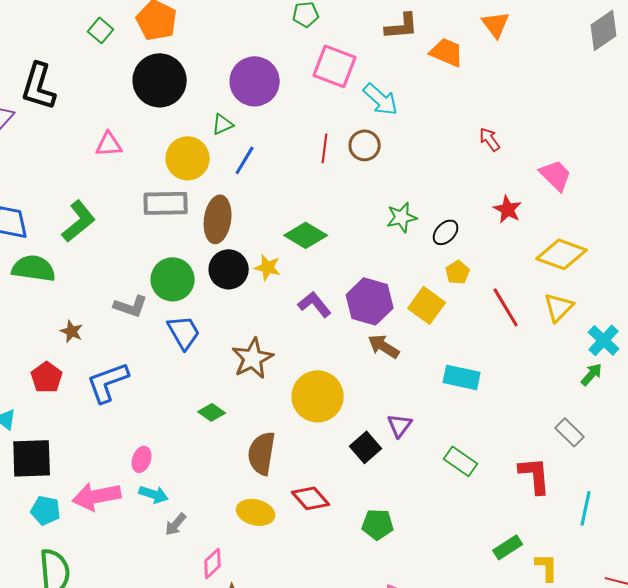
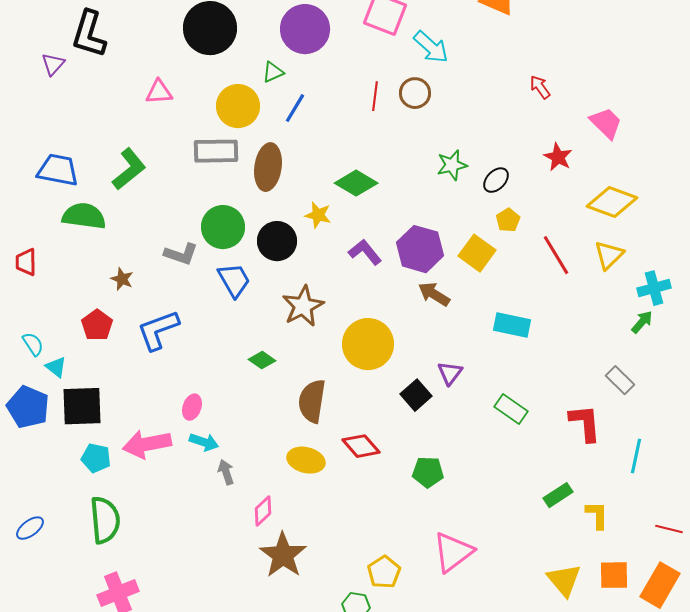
black circle: (229, 269) -> (277, 241), moved
cyan cross: (604, 340) -> (654, 288), turned 32
gray arrow: (176, 524) -> (226, 472), turned 120

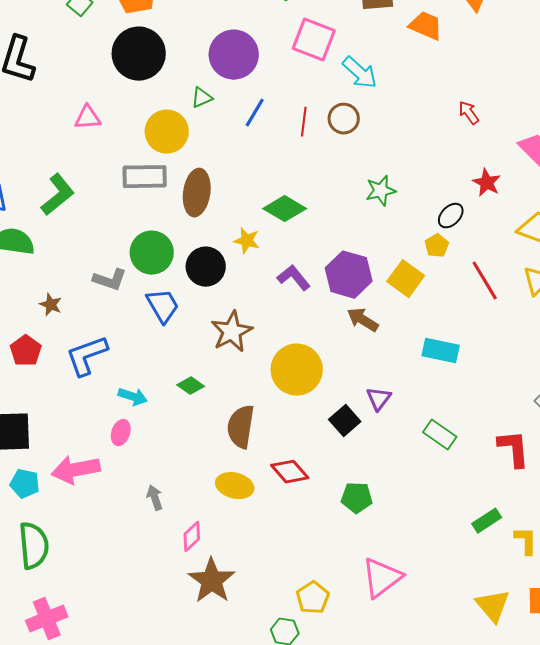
blue line: (295, 108) -> (255, 113), moved
black ellipse: (496, 180) -> (451, 216), moved
cyan arrow: (204, 442) -> (133, 397), moved

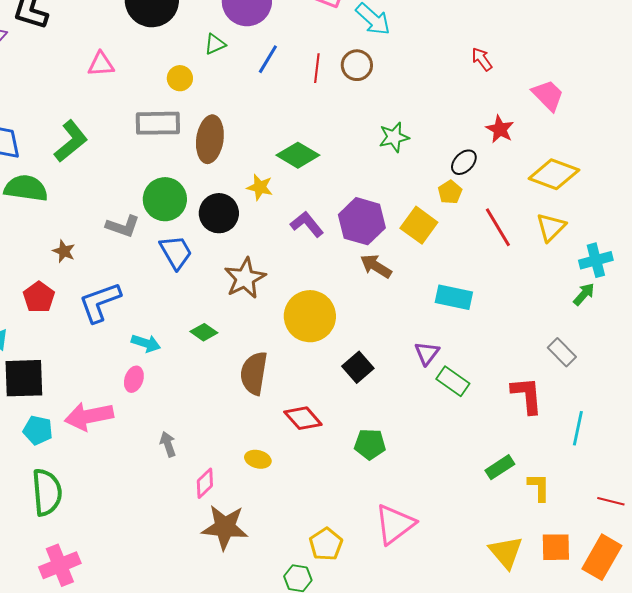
yellow circle: (167, 132) -> (180, 78), size x0.6
purple triangle: (379, 399) -> (427, 353), moved
yellow ellipse: (235, 486) -> (258, 459), moved, size x0.7
brown star: (212, 581) -> (225, 527), turned -30

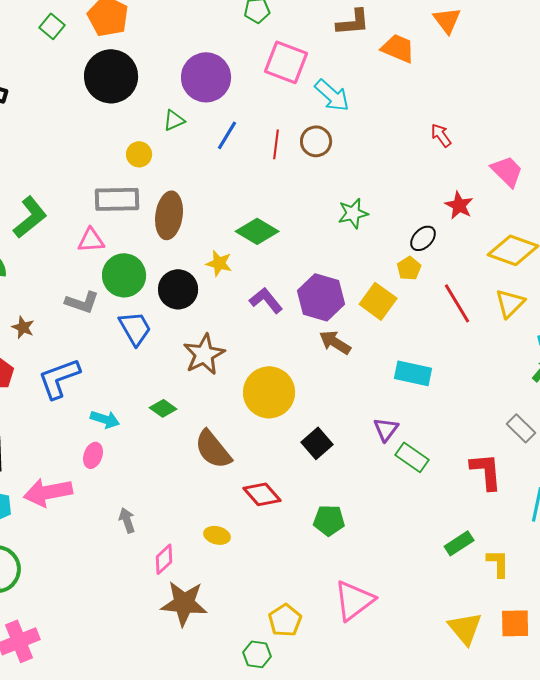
pink triangle: (101, 64) -> (91, 240), moved
brown semicircle: (254, 373) -> (213, 449), turned -48

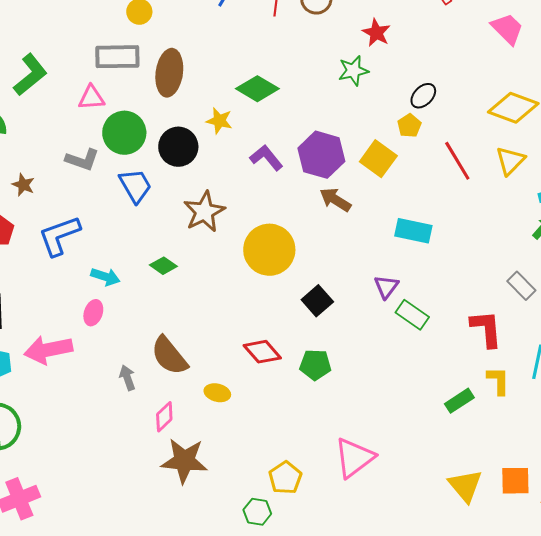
red star: (459, 205) -> (376, 33), moved
brown semicircle: (213, 449) -> (169, 356), moved
green pentagon: (329, 520) -> (315, 365), moved
yellow L-shape: (498, 563) -> (498, 381), moved

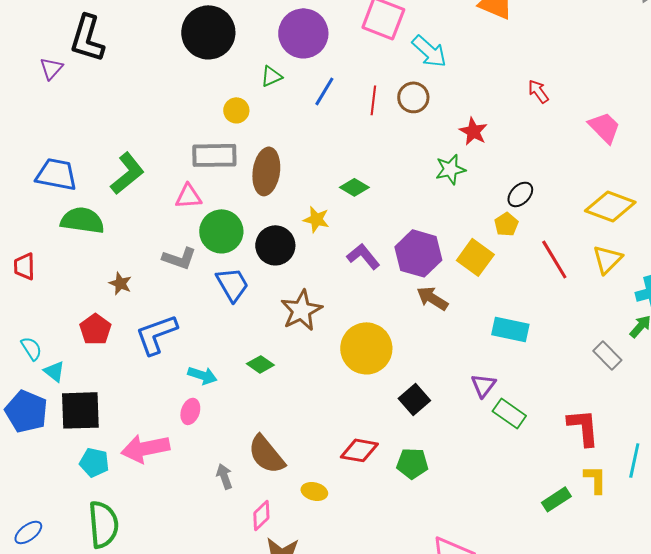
green diamond: (257, 89) -> (354, 187), size x0.7
gray rectangle: (521, 286) -> (607, 355), moved
red diamond: (262, 352) -> (359, 450), turned -39

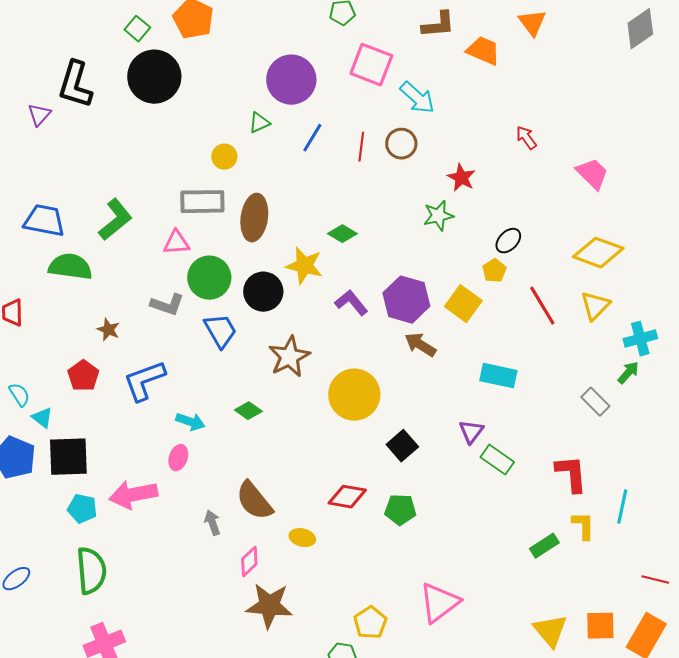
black circle: (208, 32) -> (154, 77), moved
yellow star: (316, 219) -> (304, 266), size x1.4

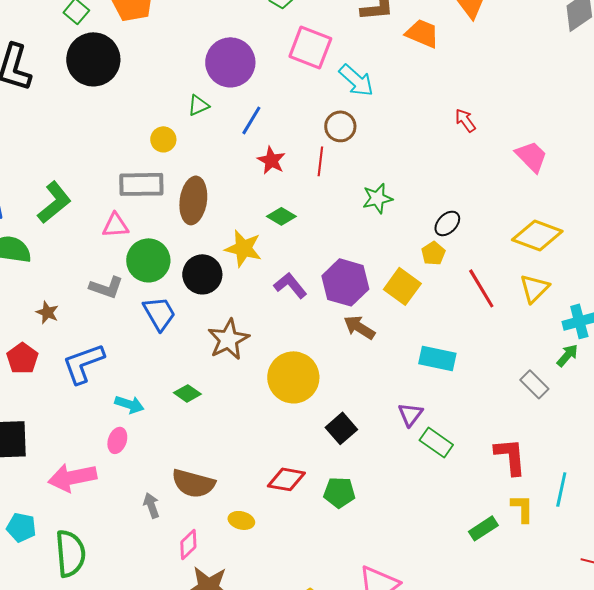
red line: (361, 147) -> (320, 161), moved
red star: (461, 178) -> (271, 160), moved
brown semicircle: (254, 501) -> (193, 483), turned -36
cyan pentagon: (82, 509) -> (21, 527), moved
green semicircle: (91, 571) -> (70, 553), moved

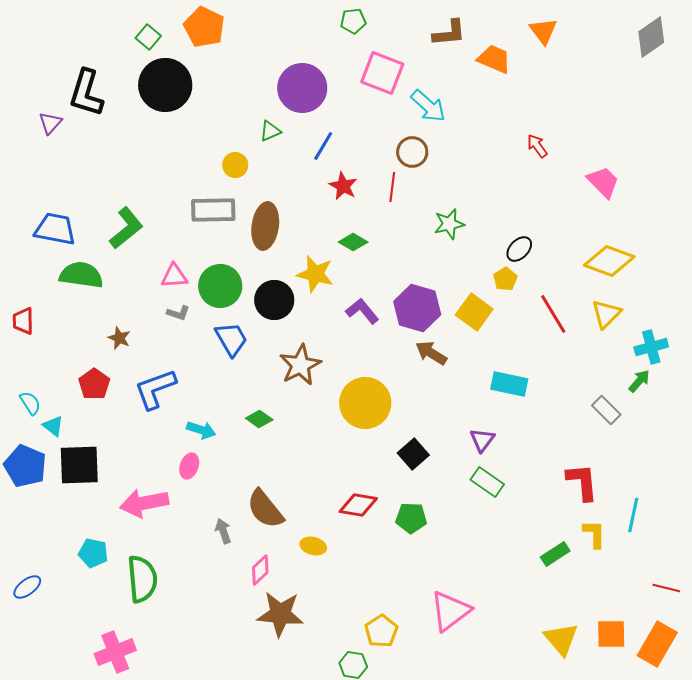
pink triangle: (115, 225) -> (174, 276), moved
gray L-shape: (106, 287) -> (178, 313), size x0.7
green rectangle: (436, 442) -> (487, 482), moved
brown semicircle: (193, 483) -> (265, 509), turned 36

